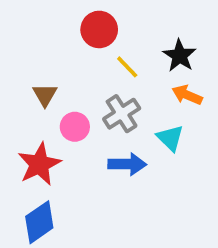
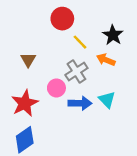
orange arrow: (187, 95) -> (106, 60), moved
pink circle: (75, 127) -> (56, 88), moved
cyan triangle: (170, 138) -> (107, 100), moved

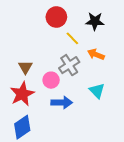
black star: (113, 35) -> (95, 21), moved, turned -30
brown triangle: (28, 60) -> (25, 67), moved
blue arrow: (80, 103) -> (62, 102), moved

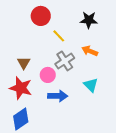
red circle: (56, 17) -> (41, 16), moved
yellow line: (72, 38) -> (59, 36), moved
red star: (22, 94) -> (21, 88), turned -30

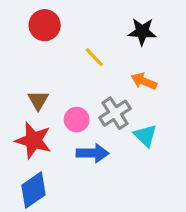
red circle: (41, 16) -> (45, 25), moved
gray cross: (65, 61) -> (115, 113), moved

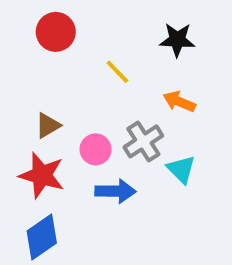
brown triangle: (38, 100) -> (48, 125), turned 30

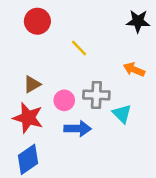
black star: (177, 40) -> (138, 21), moved
orange arrow: (179, 102) -> (134, 69), moved
gray cross: (143, 141) -> (96, 95), turned 35

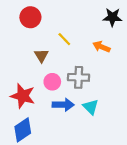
orange arrow: (134, 69) -> (101, 47), moved
brown triangle: (32, 84) -> (41, 56), moved, turned -32
cyan triangle: (122, 114) -> (91, 107), moved

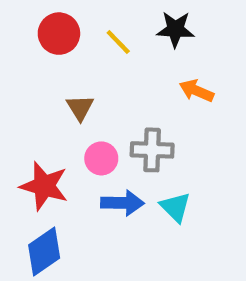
black star: (112, 17) -> (175, 29), moved
yellow line: (64, 39) -> (118, 42), moved

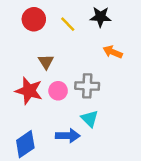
red star: (44, 186) -> (29, 91), moved
blue arrow: (122, 203) -> (68, 136), moved
cyan triangle: (175, 207) -> (90, 119), moved

